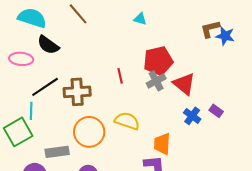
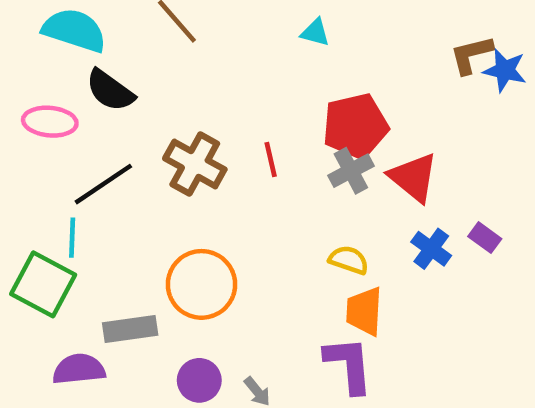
brown cross: (77, 92) -> (195, 164), moved, turned 32
yellow semicircle: (127, 121) -> (349, 260), moved, size x0.7
green square: (18, 132) -> (43, 284), turned -32

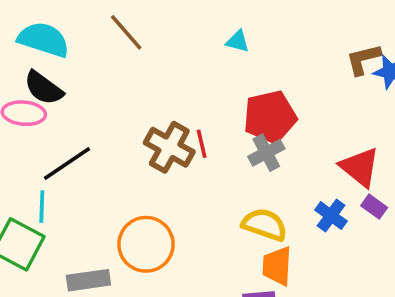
black semicircle: (110, 90) -> (44, 88), moved
brown cross: (195, 164) -> (169, 147), moved
red triangle: (413, 177) -> (360, 167), moved
yellow semicircle: (349, 260) -> (265, 225), size x1.4

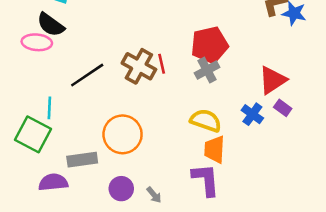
black line: (67, 163) -> (87, 75), moved
red triangle: (360, 167) -> (273, 80), turned 48

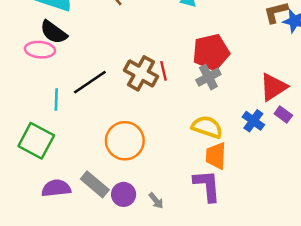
cyan line: (49, 108) -> (56, 100), moved
gray rectangle: (82, 160) -> (95, 184), moved, turned 48

